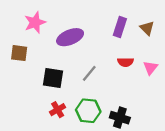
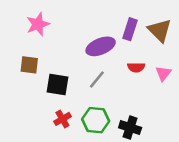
brown triangle: (147, 28) -> (160, 30), size x1.5
purple ellipse: (70, 37) -> (101, 46), moved
brown square: (19, 53) -> (29, 65), moved

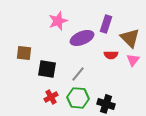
pink star: (38, 24) -> (58, 21), moved
brown triangle: (160, 30) -> (130, 38), moved
gray line: (97, 80) -> (78, 74), moved

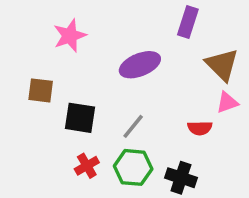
pink star: (58, 21) -> (70, 36), moved
purple rectangle: (106, 24) -> (188, 22), moved
red semicircle: (111, 55) -> (200, 128), moved
pink triangle: (133, 60) -> (227, 102), turned 32

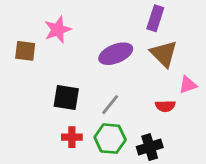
brown triangle: (222, 65) -> (164, 54), moved
brown square: (41, 90) -> (25, 51), moved
red cross: (87, 166) -> (72, 137), turned 30
black cross: (181, 178) -> (150, 147), turned -35

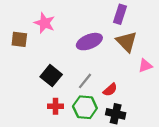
pink star: (58, 30) -> (44, 23), turned -30
black square: (66, 98) -> (51, 76), turned 30
red semicircle: (165, 106) -> (110, 90), moved, turned -40
black cross: (150, 147) -> (116, 114), turned 30

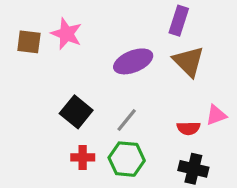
brown square: (19, 39) -> (29, 42), moved
pink triangle: (145, 66) -> (216, 115), moved
red semicircle: (110, 90) -> (188, 128), moved, turned 40
black cross: (116, 114) -> (193, 169), moved

